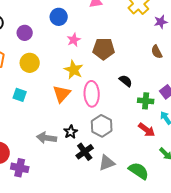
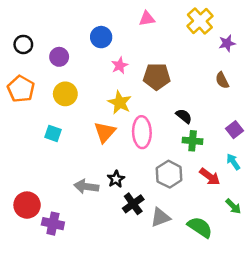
green cross: (146, 101) -> (193, 141), moved
gray hexagon: (102, 126) -> (169, 174), moved

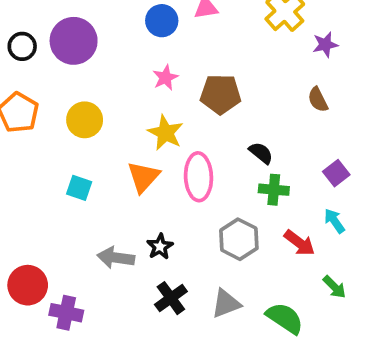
blue circle: (101, 37) -> (162, 21), moved
purple circle: (59, 57) -> (74, 41), moved, size x1.6
cyan square: (53, 133) -> (79, 188), moved
black cross: (133, 204) -> (171, 298), moved

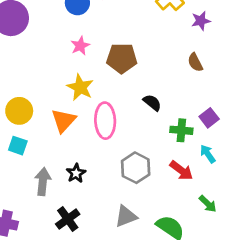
yellow circle: (85, 120) -> (19, 111), moved
cyan square: (79, 188) -> (18, 146), moved
green cross: (274, 190) -> (181, 130), moved
gray arrow: (116, 258) -> (43, 182), turned 88
black cross: (171, 298) -> (68, 219), moved

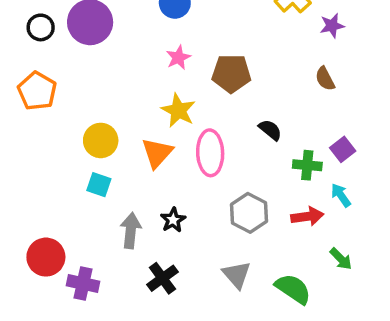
red arrow: (181, 170) -> (307, 216), turned -45
gray triangle: (126, 216) -> (237, 275), turned -50

